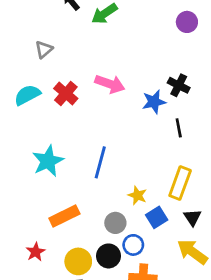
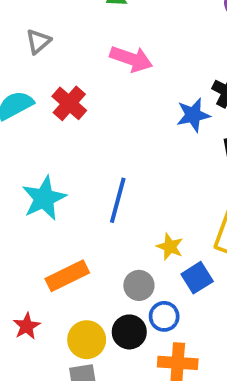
pink arrow: (110, 84) -> (131, 59), moved

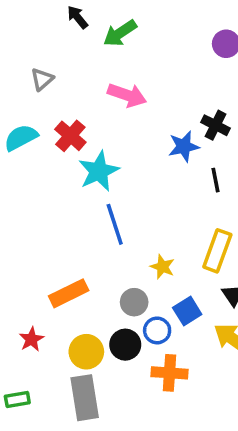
cyan star: (44, 198) -> (99, 171), moved
blue line: (118, 200) -> (115, 224), turned -33
blue square: (197, 278) -> (187, 311), moved

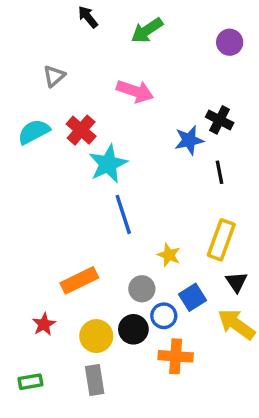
green arrow: (120, 33) -> (147, 30), moved
gray rectangle: (85, 398) -> (95, 380), size x0.7

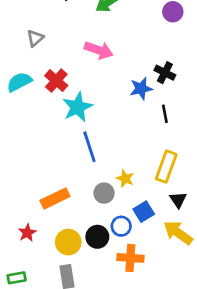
gray circle: (142, 289) -> (104, 193), moved

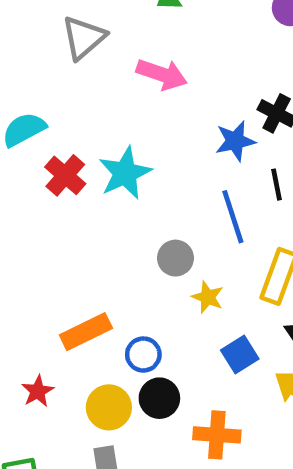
gray triangle: (35, 38) -> (84, 38), moved, size x1.5
red cross: (56, 81) -> (65, 175), moved
blue line: (89, 147) -> (233, 217), moved
gray circle: (104, 193) -> (175, 258), moved
blue circle: (121, 226) -> (143, 355), moved

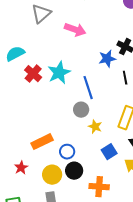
blue line: (233, 217) -> (88, 88), moved

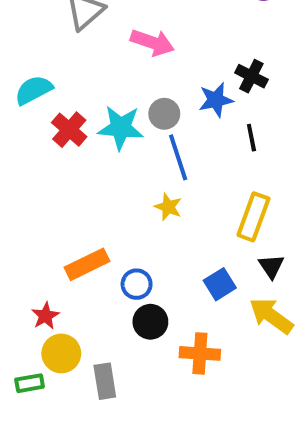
cyan star: (59, 73) -> (121, 128), turned 30
gray circle: (81, 110) -> (164, 114), moved
yellow star: (95, 127) -> (168, 207), moved
yellow circle: (52, 175) -> (61, 353), moved

